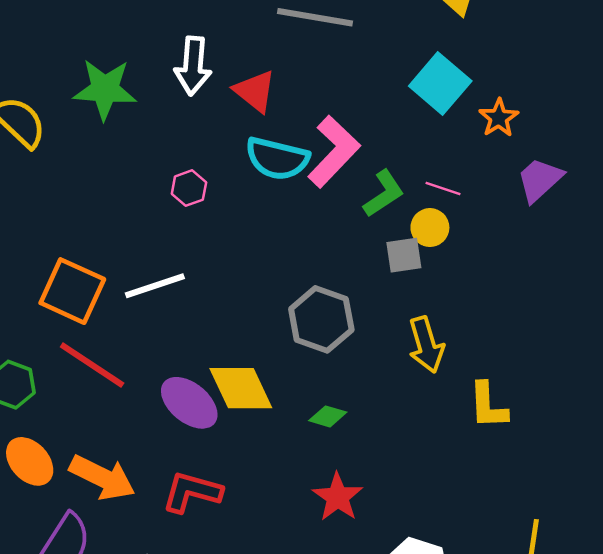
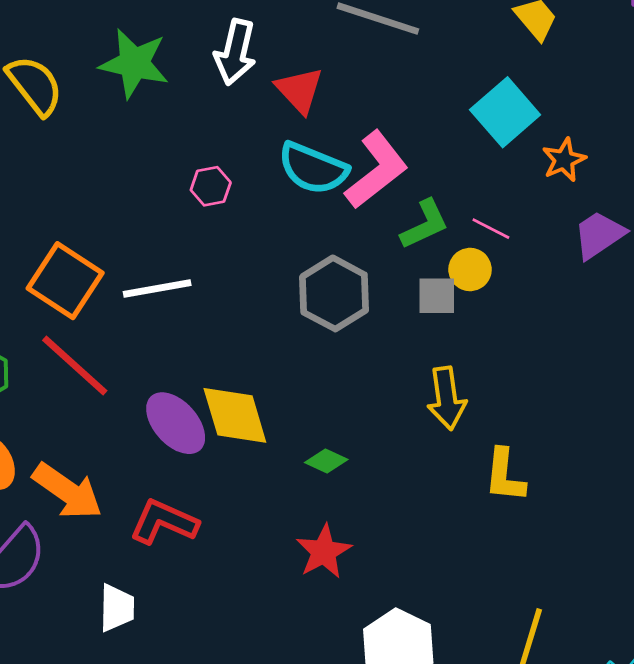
gray hexagon: (321, 319) -> (334, 293), moved

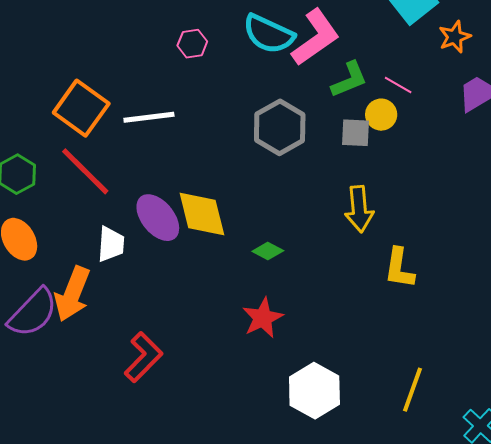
orange arrow: (67, 491) -> (72, 294), moved, turned 74
red L-shape: (164, 522) -> (143, 357), moved, turned 108
white trapezoid: (117, 608) -> (111, 244), moved

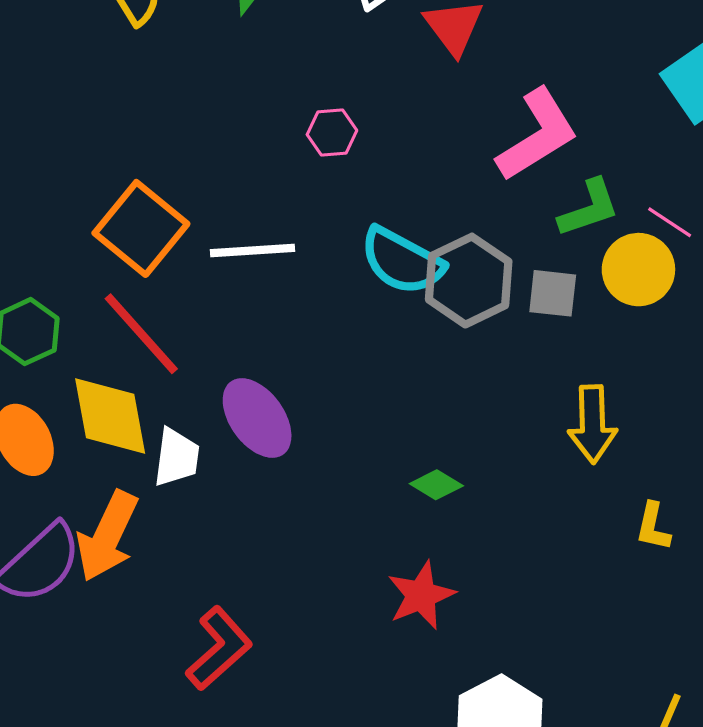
cyan semicircle: (269, 34) -> (402, 261), moved
yellow circle: (381, 115) -> (638, 270), size x1.4
gray square: (356, 133) -> (553, 293), moved
yellow diamond: (202, 214) -> (110, 416), moved
yellow L-shape: (399, 268) -> (653, 527), size x0.7

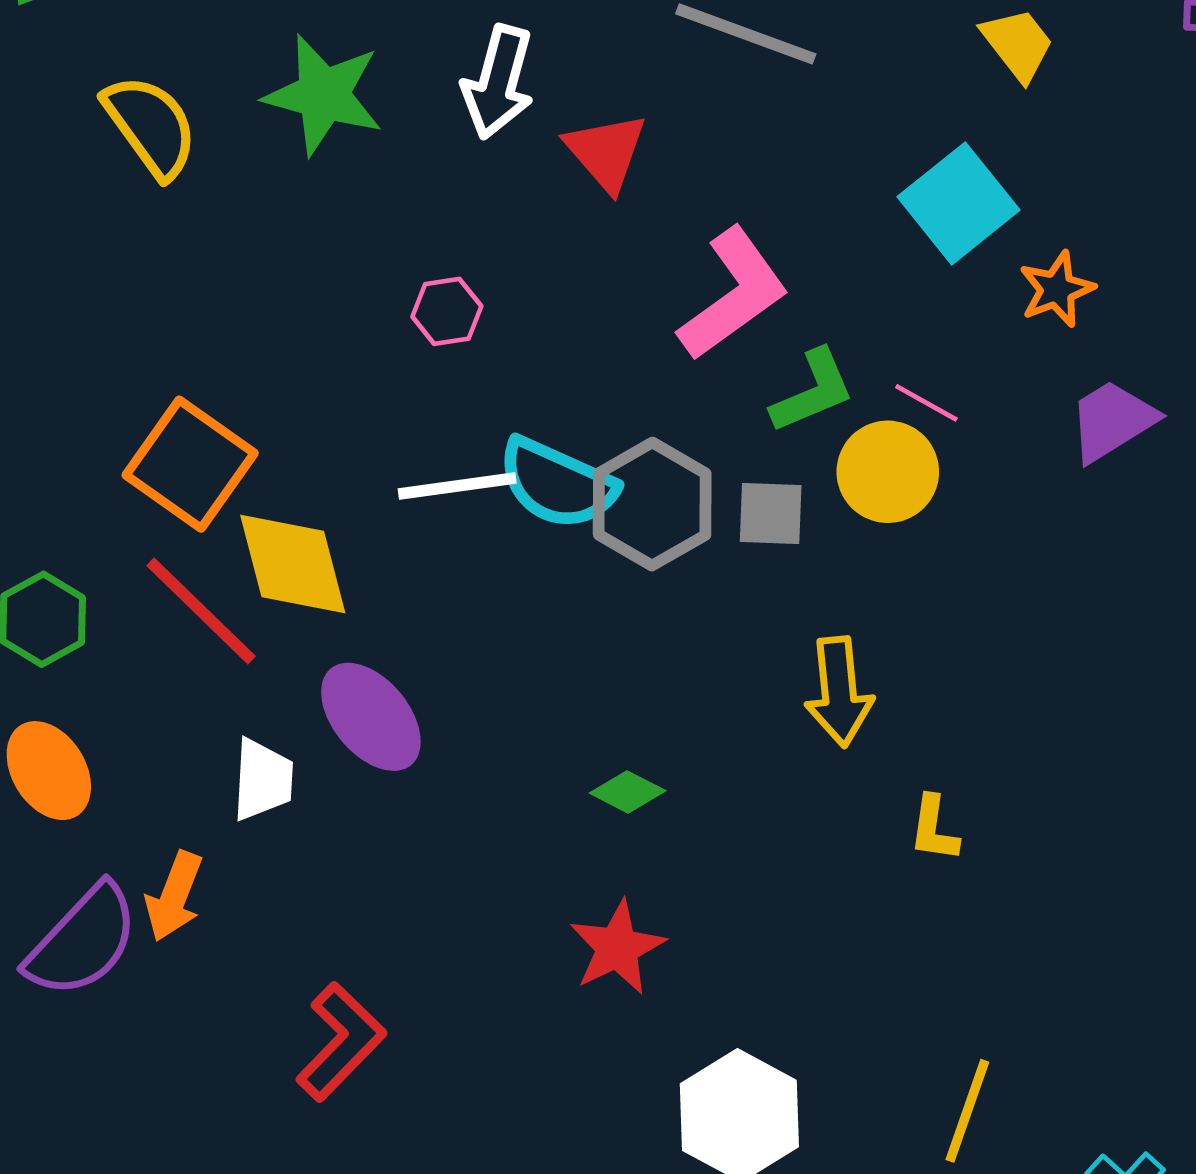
white line: (253, 250) -> (457, 486), moved
yellow diamond: (110, 416) -> (293, 564), moved
orange arrow: (107, 536) -> (174, 896), size x0.7

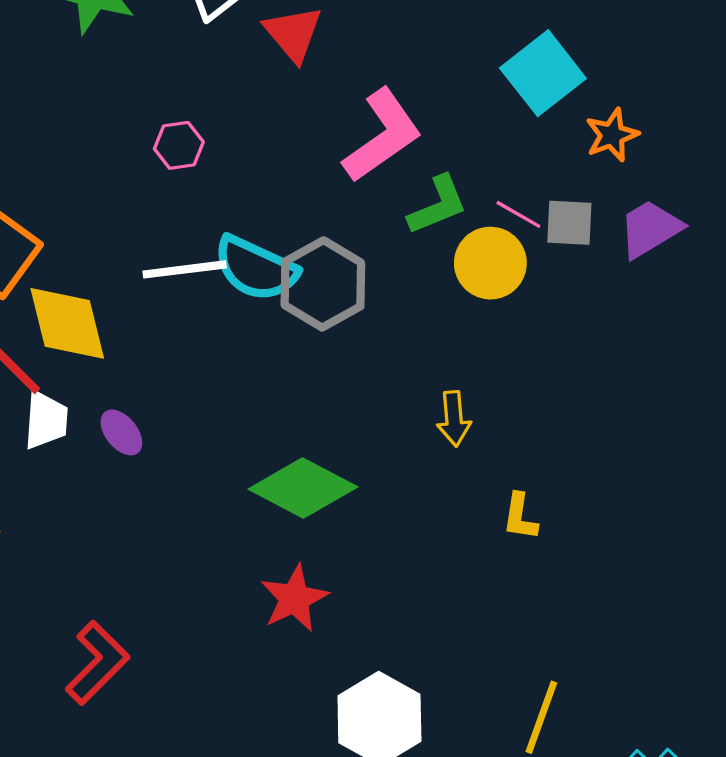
gray square: (771, 514) -> (569, 223), moved
yellow arrow: (839, 692) -> (454, 419), size x0.7
purple ellipse: (371, 717) -> (121, 432), size x0.6
white trapezoid: (263, 780) -> (46, 420), moved
green diamond: (628, 792) -> (303, 488), size x2.0

